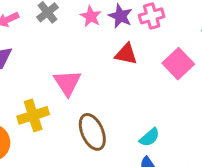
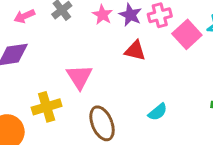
pink square: (178, 64) -> (187, 34), moved
cyan semicircle: (149, 137) -> (158, 112), moved

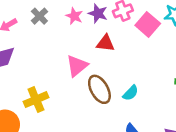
pink triangle: (79, 77) -> (77, 66), moved, turned 30
brown ellipse: (102, 123) -> (99, 89), moved

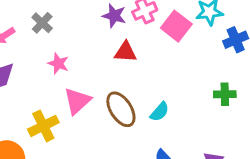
pink star: (74, 16) -> (58, 63), moved
pink triangle: (77, 66) -> (77, 101), moved

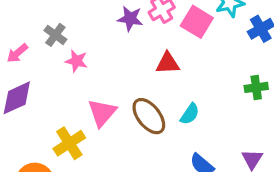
red triangle: (125, 52) -> (168, 63), moved
pink star: (58, 63) -> (76, 61), moved

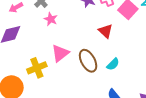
red triangle: (168, 63) -> (106, 31), turned 35

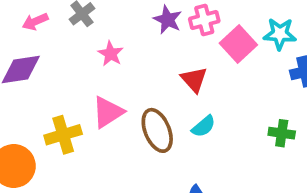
pink star: (51, 19) -> (111, 54), moved
cyan semicircle: (113, 64) -> (204, 126), moved

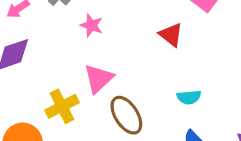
cyan semicircle: (204, 126) -> (189, 97), moved, turned 45
brown ellipse: (157, 130) -> (126, 115), moved

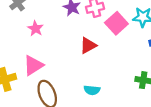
red triangle: (171, 35) -> (88, 45), turned 42

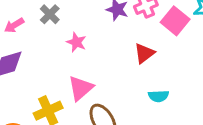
cyan semicircle: (92, 90) -> (158, 96), moved

